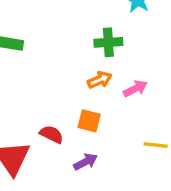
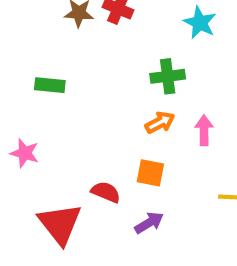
pink arrow: (135, 89) -> (204, 130), turned -60

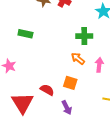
orange arrow: (160, 122) -> (78, 58), turned -120
purple arrow: (149, 223) -> (67, 108), turned 88

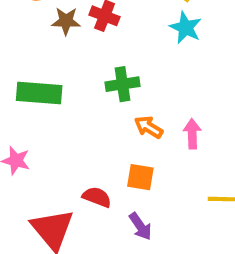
green rectangle: (25, 34) -> (39, 93), size x1.5
green cross: (84, 36) -> (122, 84), moved

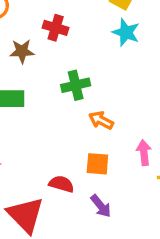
brown star: (66, 21) -> (22, 51), moved
pink arrow: (192, 134) -> (144, 153), moved

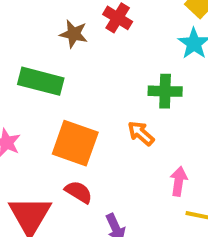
green cross: (76, 85) -> (165, 91), moved
orange square: (97, 164) -> (75, 143), moved, size x1.6

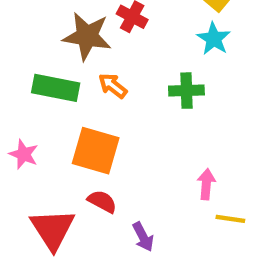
brown star: (74, 34) -> (87, 36), size x1.6
orange arrow: (141, 133) -> (113, 86), moved

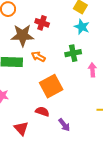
orange square: (96, 151) -> (51, 86), moved, turned -35
pink arrow: (206, 184) -> (92, 70), moved
red triangle: (53, 229) -> (21, 128), size x0.7

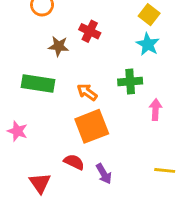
brown star: (22, 35) -> (59, 46), size x0.6
orange arrow: (38, 57) -> (87, 92), moved
purple arrow: (64, 125) -> (104, 174), moved

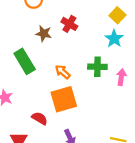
green rectangle: (38, 83) -> (25, 61), turned 45
pink arrow: (156, 110) -> (121, 77), moved
red semicircle: (74, 162) -> (40, 118), moved

